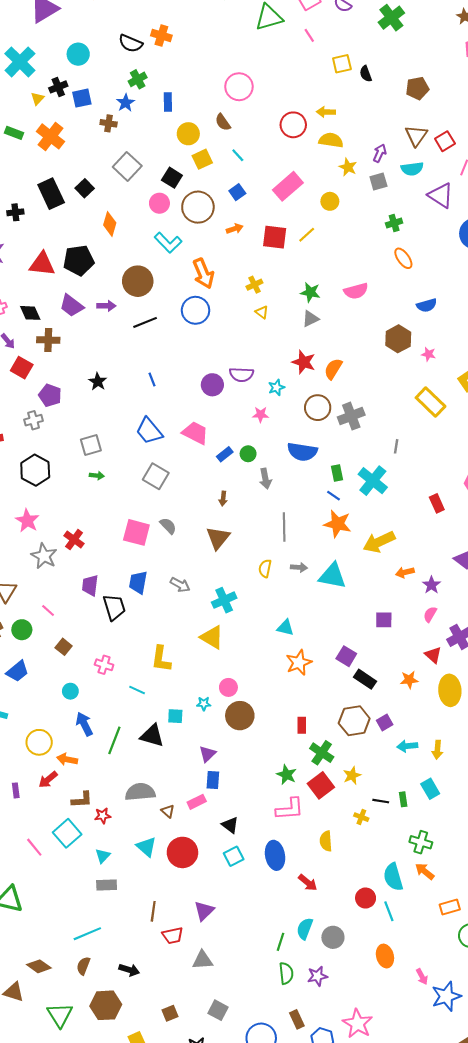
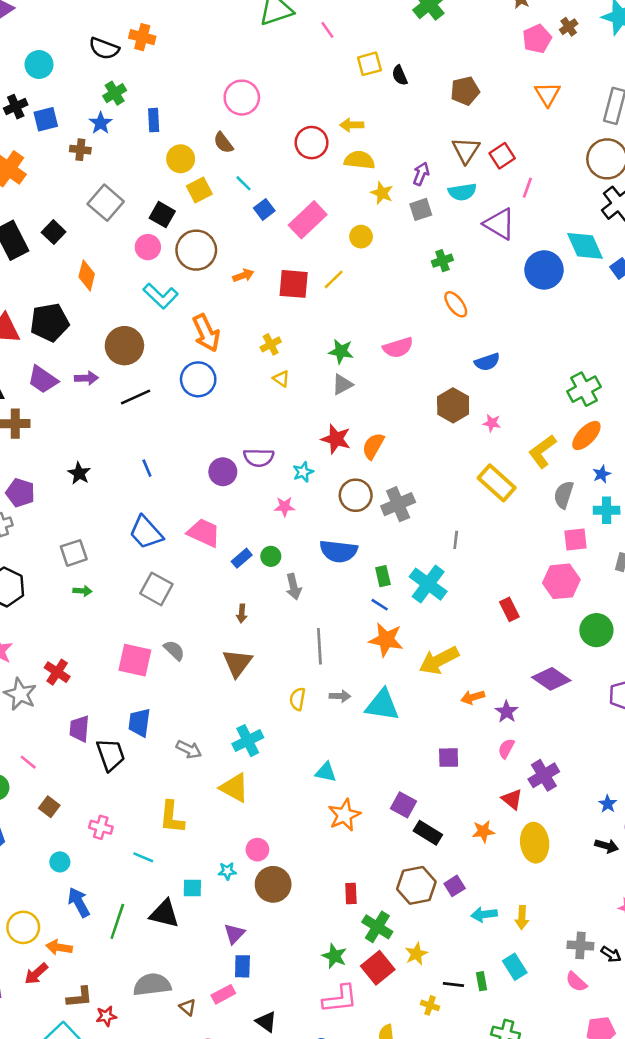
blue square: (237, 192) -> (264, 209), moved
gray arrow: (180, 585) -> (189, 749), moved

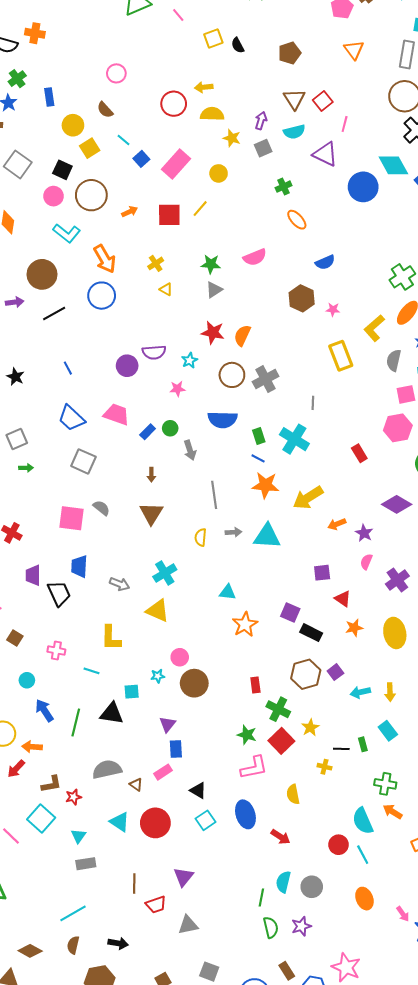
pink circle: (242, 98) -> (116, 73), size x0.7
yellow rectangle: (497, 483) -> (341, 356), turned 32
red triangle: (512, 799) -> (343, 599), moved

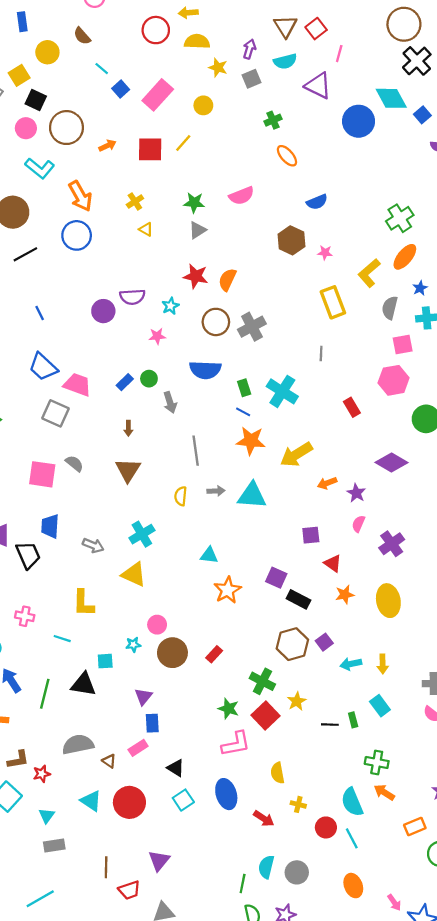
yellow square: (90, 148) -> (19, 75), moved
gray line: (313, 403) -> (321, 353), moved
pink trapezoid: (116, 414) -> (77, 385), moved
red rectangle: (255, 685) -> (214, 654), moved, turned 49
yellow cross: (324, 767) -> (298, 804), moved

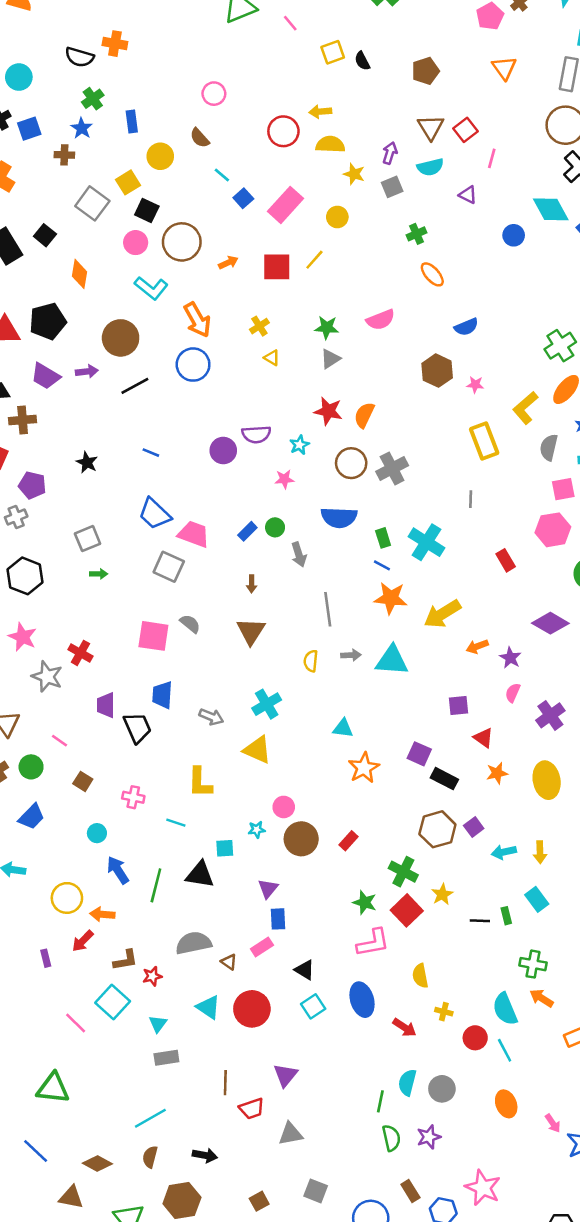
purple triangle: (318, 86) -> (468, 195), size x0.6
blue circle: (359, 121) -> (514, 235), size x0.6
blue line: (40, 313) -> (151, 453), turned -40

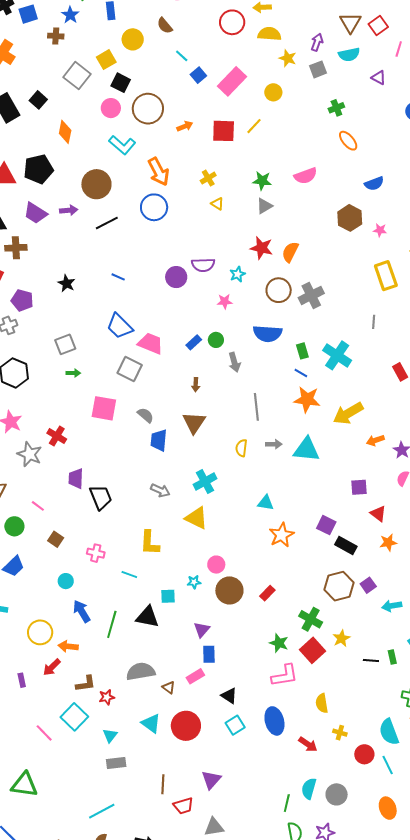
pink square: (153, 636) -> (104, 408), moved
blue trapezoid: (162, 695) -> (159, 440), moved

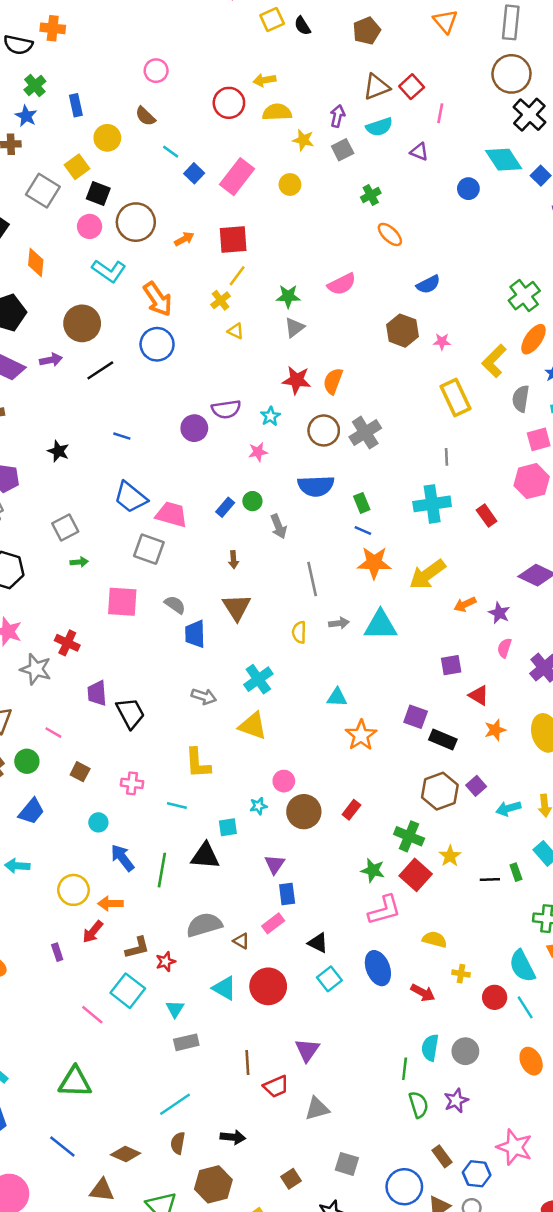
brown triangle: (350, 23) -> (376, 87), turned 45
yellow line: (254, 126) -> (237, 276), moved
cyan cross: (337, 355) -> (432, 504), moved, turned -36
yellow semicircle: (322, 703) -> (435, 939), turned 120

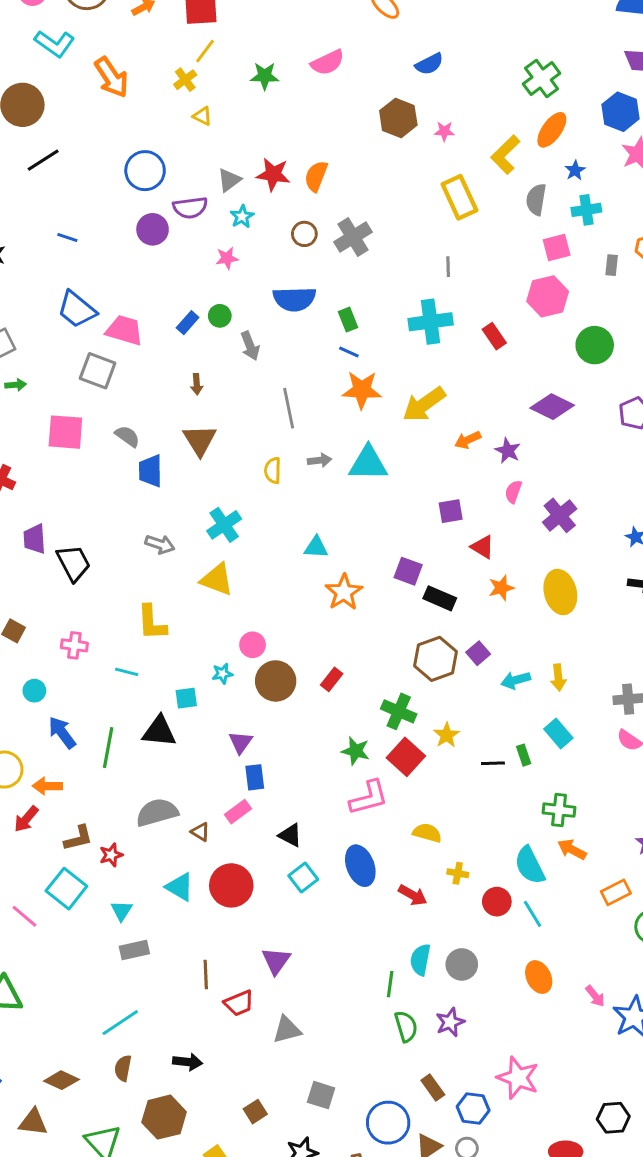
gray triangle: (294, 327) -> (229, 180), moved
blue circle: (157, 344) -> (145, 171), moved
brown circle: (324, 430) -> (304, 234), size x0.7

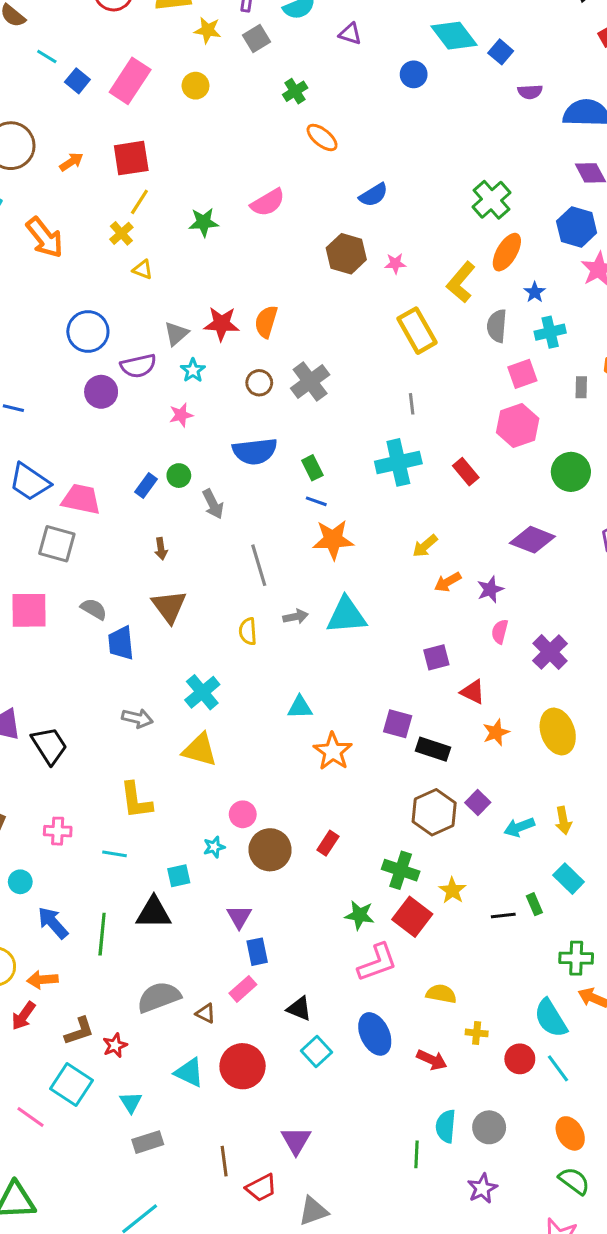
yellow arrow: (424, 404) -> (425, 546), moved, size x0.6
purple star: (508, 451) -> (490, 589), turned 30
green semicircle: (406, 1026) -> (574, 1181), moved, turned -32

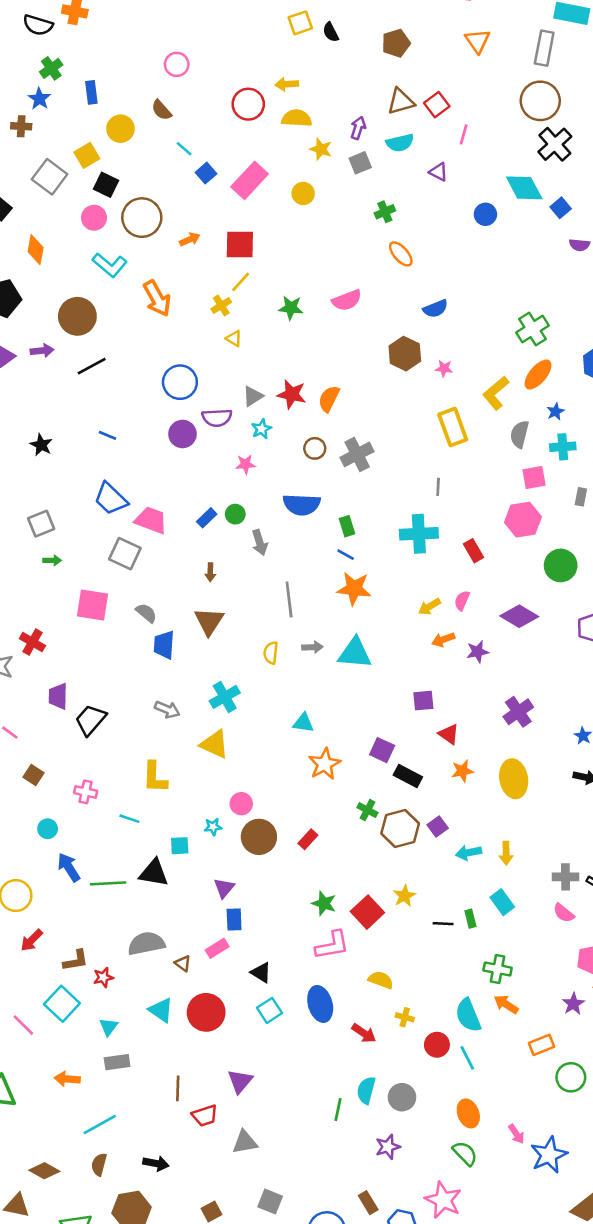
pink semicircle: (500, 632) -> (462, 600), moved
black trapezoid: (49, 746) -> (91, 720), turned -116
green cross: (401, 870) -> (367, 810), moved, size x0.7
green line: (102, 934) -> (108, 883), turned 72
orange arrow: (42, 980) -> (67, 1079), moved

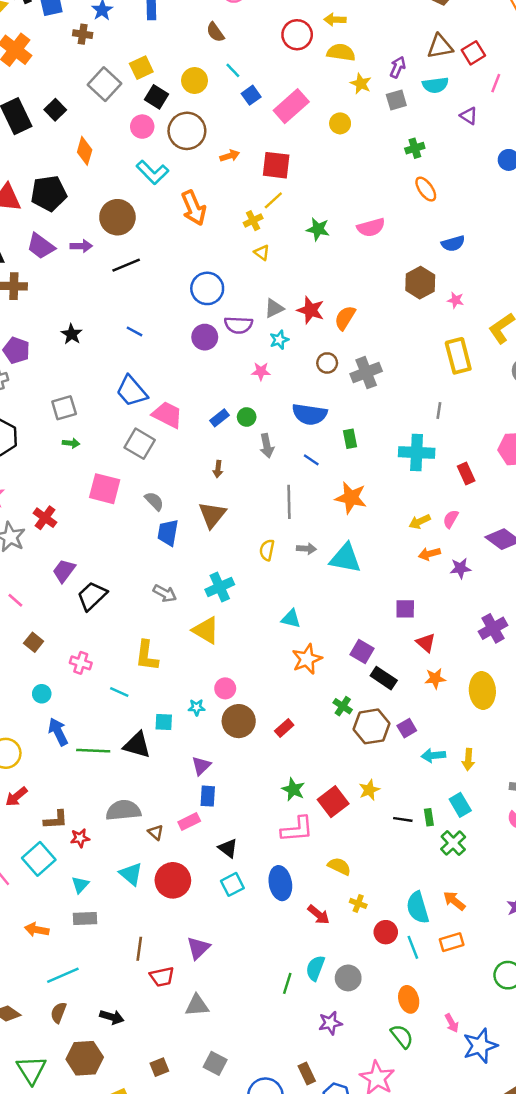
yellow circle: (120, 129) -> (195, 81), moved
blue line: (346, 555) -> (311, 460), moved
purple trapezoid: (58, 696) -> (64, 571), turned 30
green cross: (498, 969) -> (453, 843), moved, turned 30
orange rectangle: (542, 1045) -> (452, 942), moved

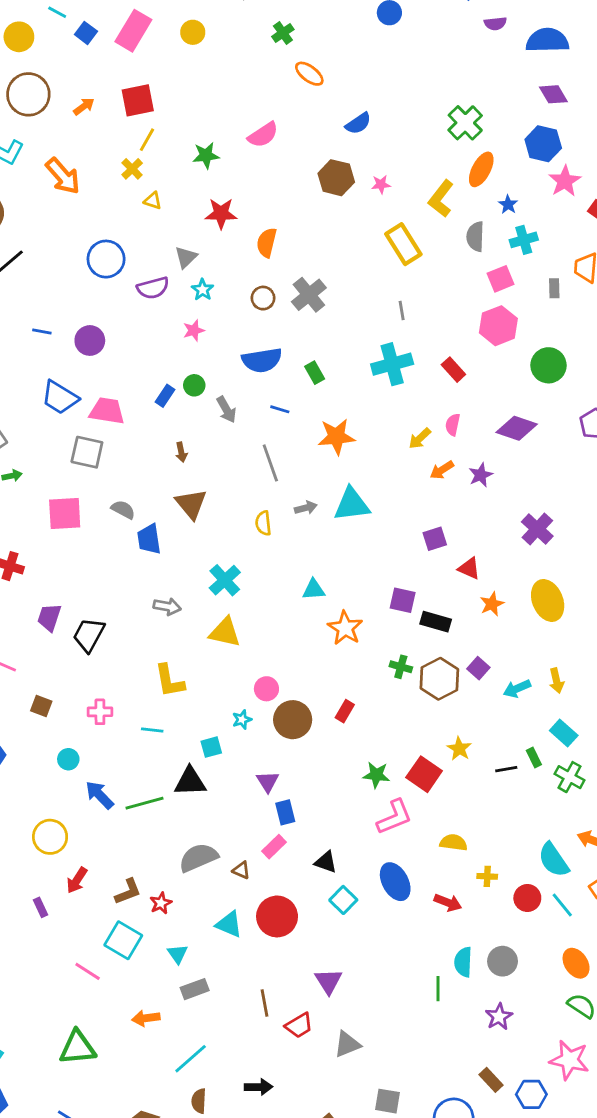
red star: (311, 310) -> (221, 213), moved
purple circle: (205, 337) -> (90, 340), moved

